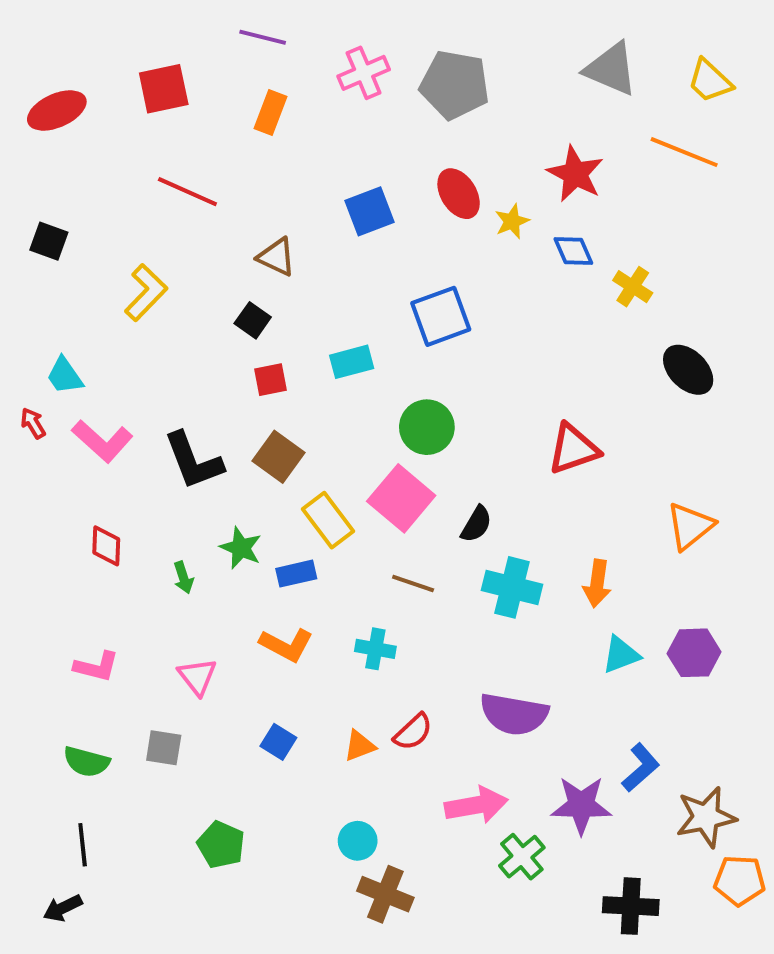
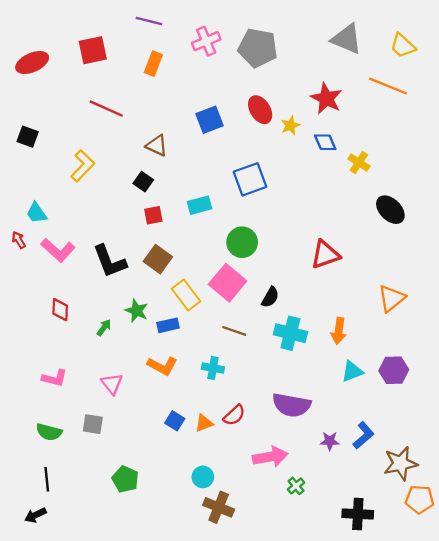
green arrow: (183, 578) -> (104, 328), turned -126
blue square: (278, 742) -> (175, 421), moved
purple star: (581, 805) -> (330, 441), moved, size x0.6
green cross: (522, 857) -> (296, 486), size x0.7

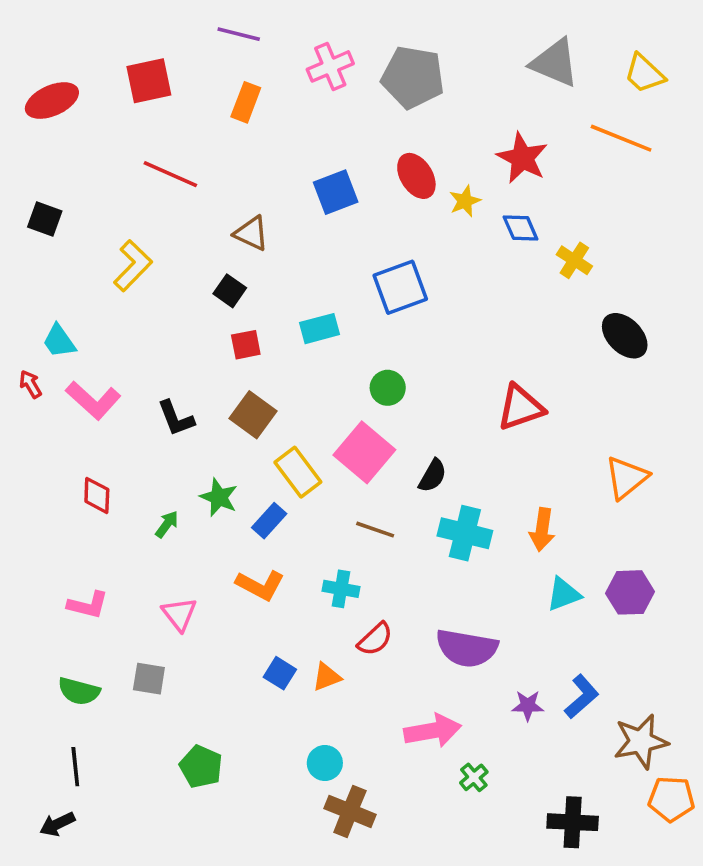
green circle: (242, 242) -> (388, 388), size x0.7
black L-shape: (110, 261) -> (176, 418), size x0.7
blue rectangle: (168, 325) -> (269, 521), turned -35
red semicircle: (234, 415) -> (375, 639), moved

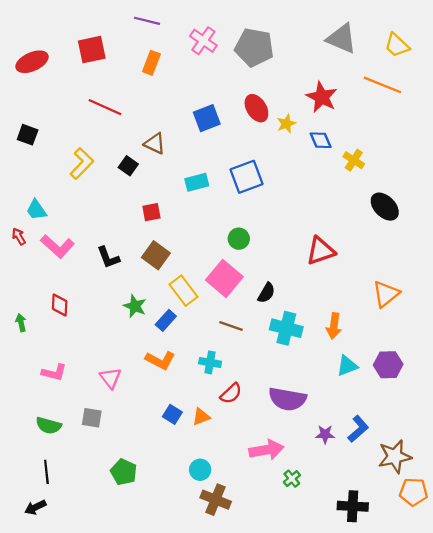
pink cross: (330, 66) -> (203, 41), turned -32
black square: (230, 291) -> (128, 166), moved
cyan rectangle: (319, 329) -> (197, 182), moved
green arrow: (167, 524) -> (21, 323), moved, turned -49

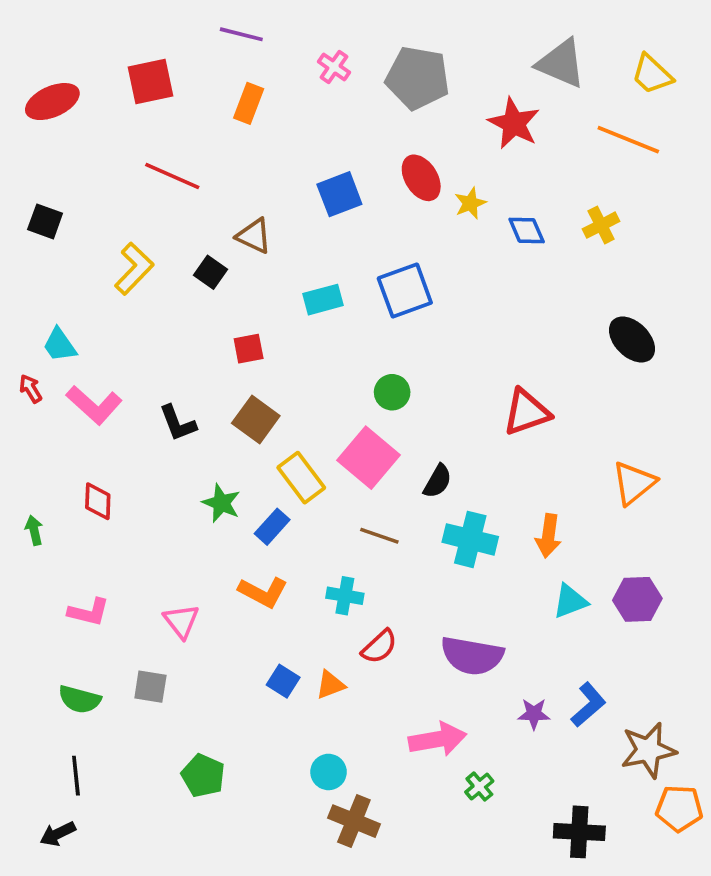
pink cross: (203, 41) -> (334, 67), size x0.7
red star: (322, 97) -> (514, 123), moved
yellow cross: (354, 160) -> (601, 225), moved, turned 30

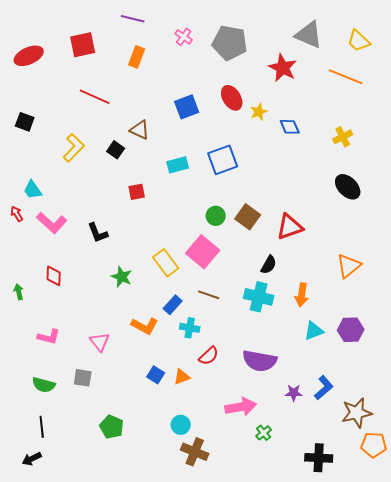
yellow cross: (601, 225) -> (343, 137), moved
brown square: (256, 419) -> (248, 217), moved
black semicircle: (438, 481) -> (269, 265), moved
blue rectangle: (272, 527) -> (173, 305), moved

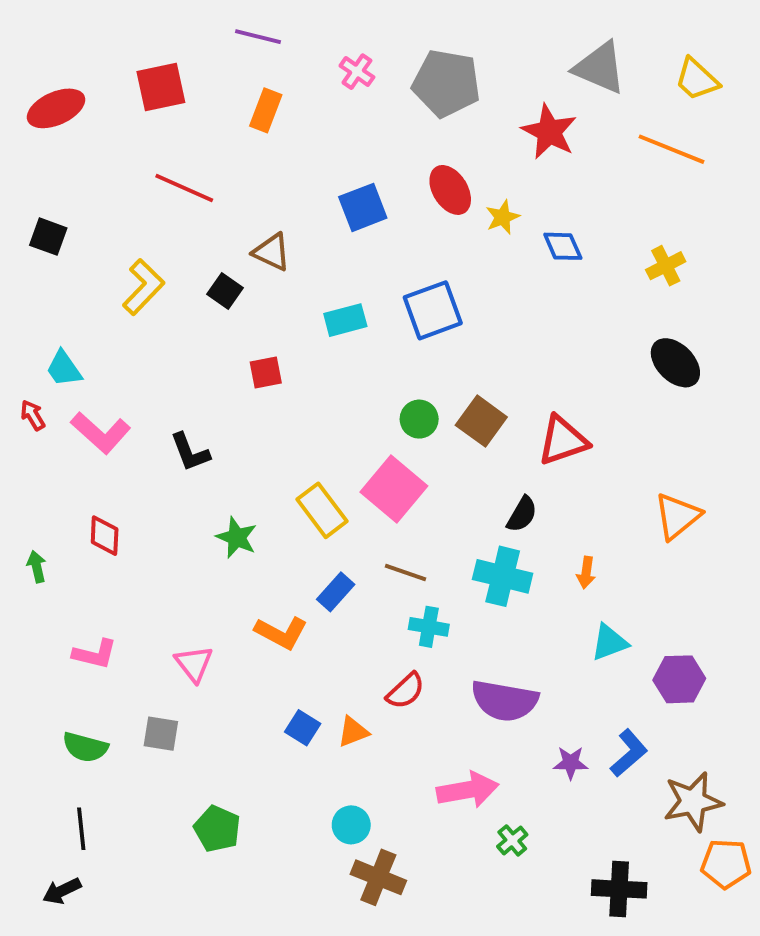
orange arrow: (302, 295) -> (586, 572), size x0.7
cyan cross: (190, 328) -> (429, 627), moved
purple hexagon: (351, 330) -> (679, 679), moved

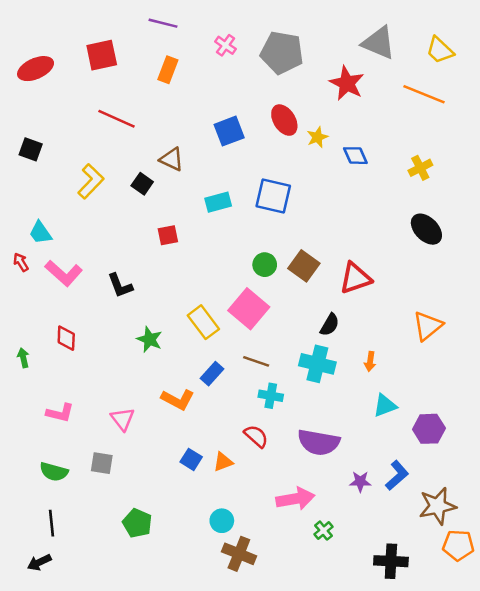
blue square: (433, 310) -> (273, 196), turned 33
red semicircle: (406, 691) -> (256, 436), turned -95

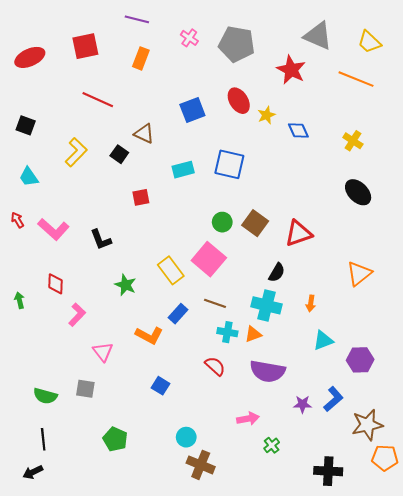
yellow cross: (420, 168) -> (353, 141), turned -30
cyan trapezoid: (40, 233) -> (29, 177), moved
pink L-shape: (60, 413) -> (77, 315), moved, turned -60
orange triangle: (223, 462) -> (253, 334), moved
pink arrow: (295, 499) -> (248, 419), size x0.7

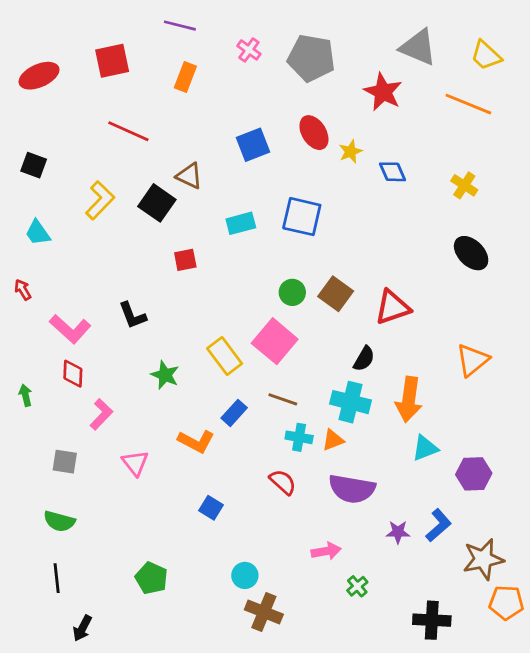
black square: (119, 154) -> (157, 203), size x1.5
pink L-shape: (53, 229) -> (70, 329), moved
orange arrow: (311, 303) -> (409, 399), size x2.0
gray square: (85, 389) -> (65, 462), moved
black arrow: (33, 472) -> (82, 628), moved, turned -36

